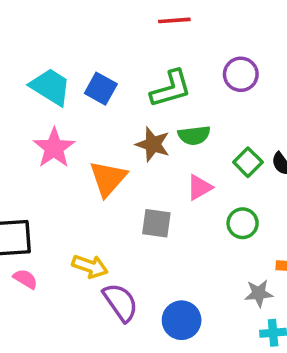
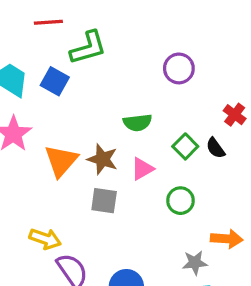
red line: (174, 20) -> (48, 22), moved
green L-shape: (171, 89) -> (88, 48), moved
brown star: (153, 144) -> (102, 159), moved

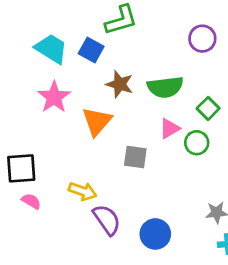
green semicircle: (138, 123) -> (165, 87), size x1.4
brown star: (102, 159) -> (120, 84), moved
green circle: (180, 201) -> (197, 143), moved

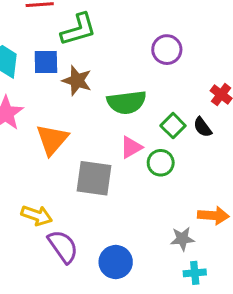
blue square: (91, 50) -> (46, 62), turned -30
brown star: (120, 84) -> (77, 81), moved
gray square: (135, 157) -> (94, 178), size x1.4

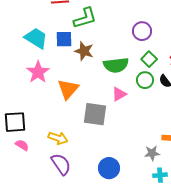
green square: (173, 126) -> (149, 59), moved
green circle: (161, 163) -> (145, 80), moved
purple semicircle: (63, 246) -> (61, 164), moved

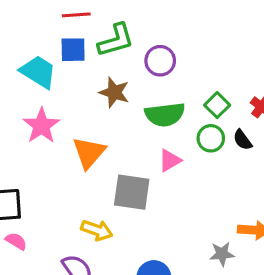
purple circle: (142, 31) -> (160, 61), moved
blue square: (64, 39) -> (73, 50), moved
yellow arrow: (58, 138) -> (97, 230), moved

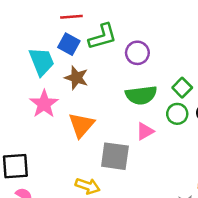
blue square: (73, 50) -> (69, 44), turned 30
cyan trapezoid: (38, 72) -> (42, 62), turned 36
brown star: (114, 92) -> (76, 78), moved

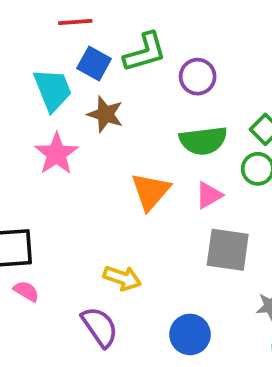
red line: (71, 17) -> (75, 22), moved
orange triangle: (81, 125) -> (151, 191), moved
gray square: (115, 156) -> (228, 250), moved

